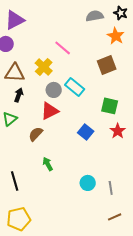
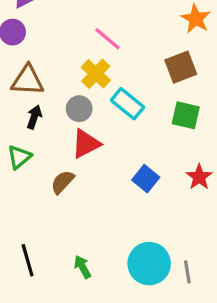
yellow cross: (44, 67) -> (96, 74), moved
gray circle: (54, 90) -> (79, 109), moved
green square: (110, 106) -> (186, 115), moved
green arrow: (48, 164) -> (83, 267), moved
cyan circle: (88, 183) -> (149, 264), size x1.6

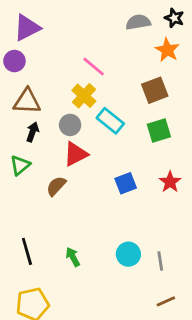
green square: (186, 115) -> (159, 130), turned -30
blue square: (146, 179) -> (126, 183), turned 30
cyan circle: (149, 264) -> (128, 254), size x0.7

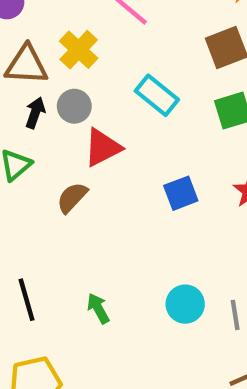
yellow cross: (84, 96) -> (79, 50), moved
gray circle: (70, 125) -> (74, 106), moved

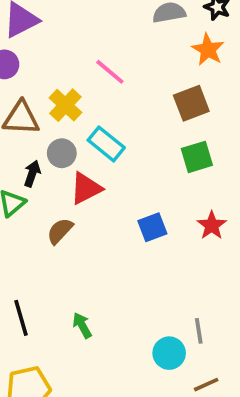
cyan rectangle: (157, 95) -> (106, 144), moved
black arrow: (35, 113) -> (32, 174), moved
cyan circle: (185, 304) -> (169, 353), moved

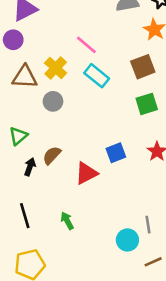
cyan rectangle: (106, 144) -> (97, 76), moved
black arrow: (32, 174) -> (30, 167), moved
red triangle: (86, 188) -> (86, 173), moved

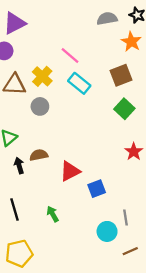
green square: (147, 104) -> (124, 109), turned -30
blue square: (116, 153) -> (97, 189), moved
brown semicircle: (52, 155) -> (39, 155), turned 36
black arrow: (30, 167) -> (19, 165), turned -35

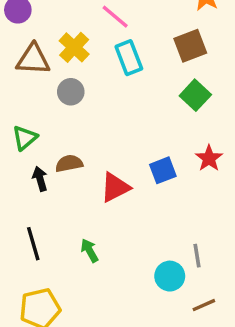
cyan rectangle: (79, 83) -> (129, 58), turned 30
blue square: (97, 189) -> (163, 170), moved

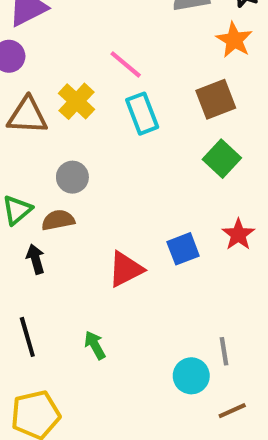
gray circle: (71, 92) -> (72, 177), moved
brown semicircle: (69, 163) -> (58, 220), moved

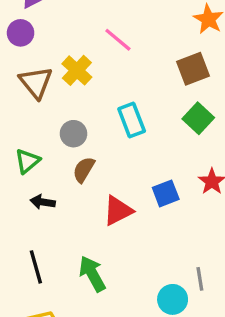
cyan rectangle: (142, 114) -> (132, 120), moved
brown triangle: (27, 116) -> (36, 82), turned 48
brown semicircle: (58, 220) -> (84, 170), moved, turned -48
black arrow: (36, 259) -> (43, 202), turned -65
green arrow: (95, 345) -> (92, 274), size x1.5

